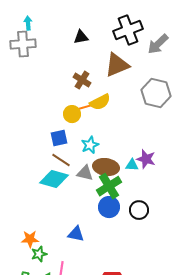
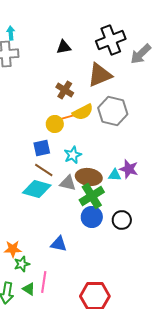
gray hexagon: (156, 93) -> (113, 111), moved

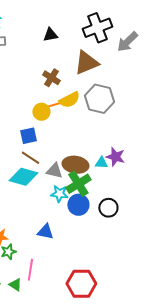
cyan star: (73, 155) -> (59, 194), moved, turned 30
green triangle: (29, 289) -> (15, 285), moved

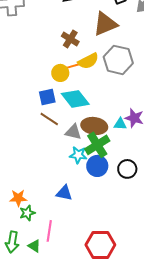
cyan diamond: (23, 177) -> (75, 99), moved, turned 36

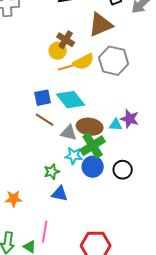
yellow circle: (60, 73) -> (58, 51), moved
green star: (27, 213) -> (52, 172), moved

